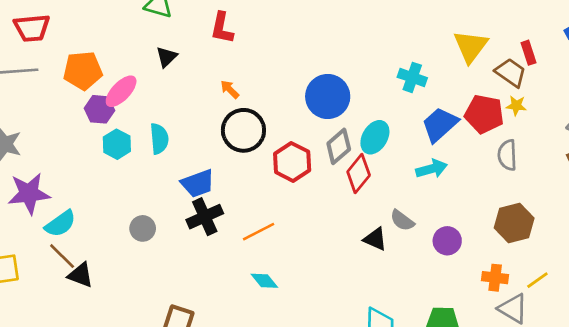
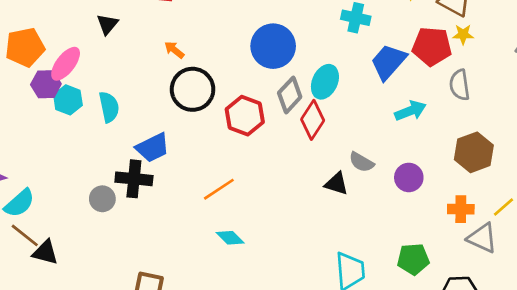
cyan hexagon: (117, 144) -> (68, 100), moved
cyan arrow: (432, 169) -> (410, 111), moved
black cross: (205, 217) -> (134, 179), moved, turned 36

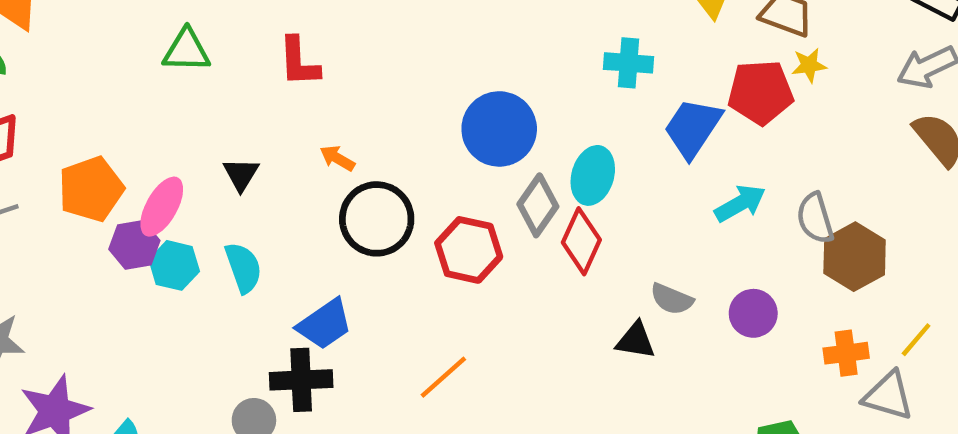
black triangle: (107, 24) -> (241, 174), moved
gray semicircle: (460, 85) -> (815, 218), moved

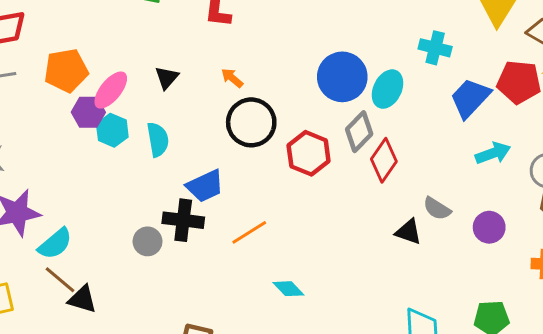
cyan ellipse: (593, 175) -> (388, 89), moved
orange line: (443, 377) -> (249, 232), moved

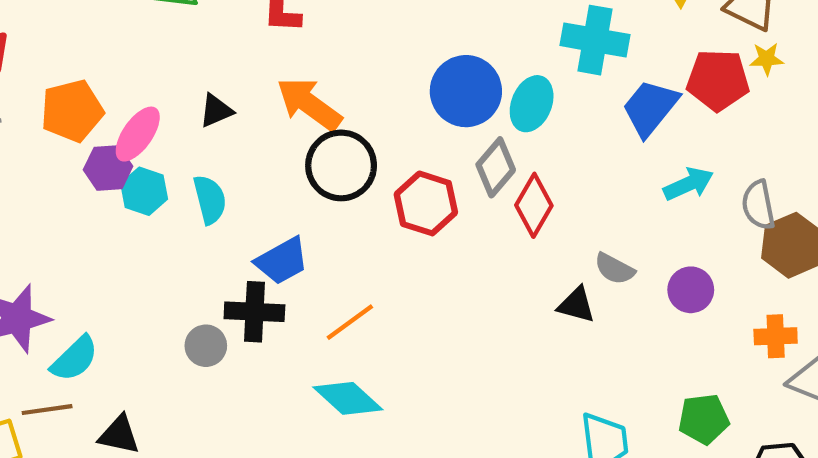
cyan cross: (435, 48) -> (595, 40), size x1.4
black triangle: (167, 78) -> (216, 111), turned 30
orange arrow: (232, 78) -> (309, 104), size x2.0
brown line: (60, 280) -> (47, 410), moved, turned -44
cyan diamond: (288, 289) -> (348, 398), moved, size x1.5

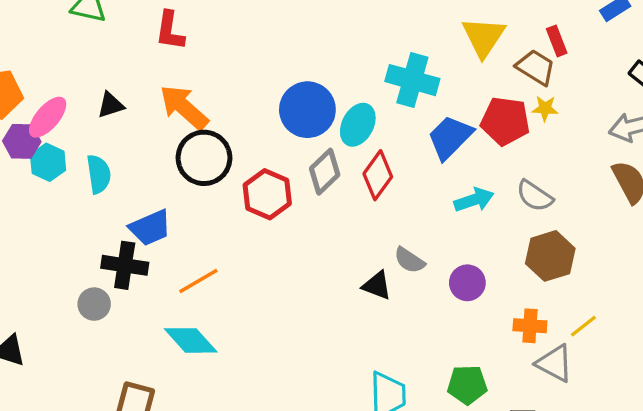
red diamond: (534, 205) -> (378, 175), moved
gray semicircle: (758, 205) -> (535, 196), moved, turned -51
gray circle: (206, 346) -> (94, 304), moved

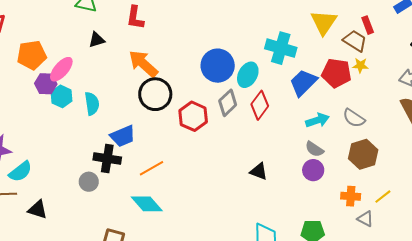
black triangle: (111, 105) -> (97, 40), moved
gray semicircle: (409, 260) -> (314, 149), moved
gray triangle: (555, 363) -> (365, 219), size x0.7

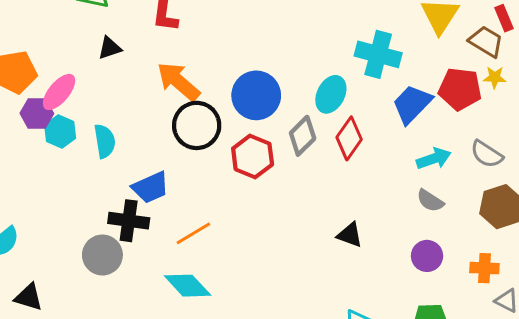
blue circle: (218, 66) -> (256, 95), moved
purple circle: (313, 170) -> (427, 256), moved
gray circle: (89, 182) -> (102, 255), size x1.4

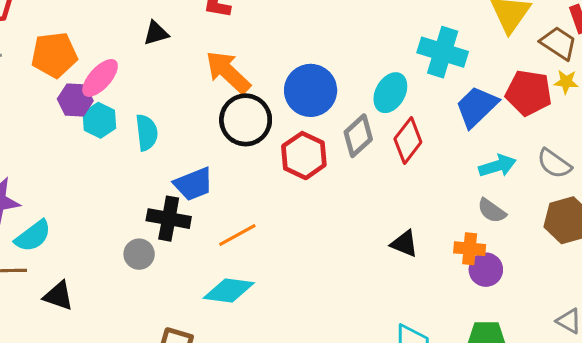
gray circle: (102, 255) -> (139, 254), size x0.7
orange cross: (484, 268) -> (470, 249), moved
cyan diamond: (188, 286) -> (229, 291), turned -42

